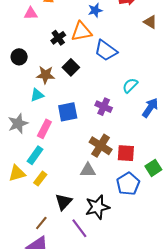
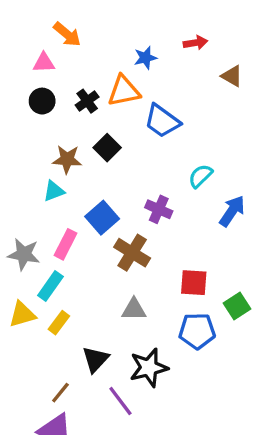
black circle: (19, 57) -> (42, 101), moved
blue square: (68, 112) -> (102, 218), turned -30
gray star: (18, 124) -> (24, 254), moved, turned 30
brown cross: (101, 146) -> (132, 253), moved
blue pentagon: (128, 184) -> (197, 331), turned 30

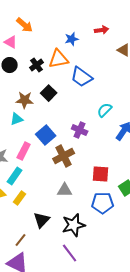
pink triangle: (44, 63) -> (11, 42), turned 32
brown cross: (132, 253) -> (64, 156), turned 30
purple line: (120, 401) -> (70, 253), moved

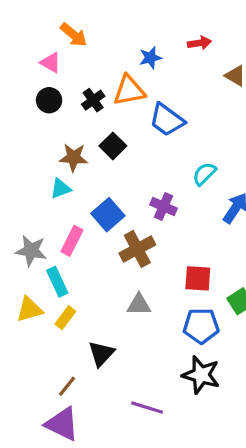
cyan rectangle: (15, 176) -> (57, 282), turned -60
black star: (74, 225) -> (201, 375), moved, turned 30
purple line: (70, 253) -> (147, 408), turned -36

